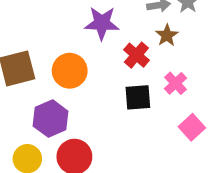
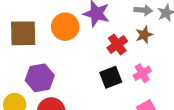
orange circle: (70, 71) -> (65, 27), moved
black square: (138, 97) -> (111, 77), turned -30

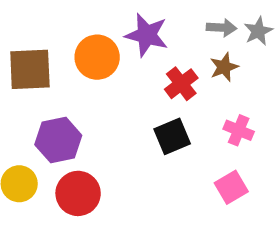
pink cross: (142, 73) -> (239, 130), moved, turned -36

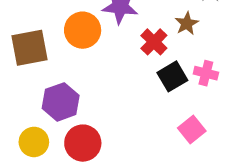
black square: (172, 136) -> (172, 76), moved
pink square: (231, 187) -> (192, 129), moved

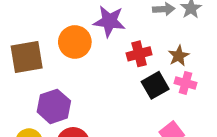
brown star: (187, 23) -> (179, 56), moved
red cross: (154, 42) -> (139, 54), turned 30

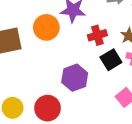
purple hexagon: (54, 106) -> (75, 78), moved

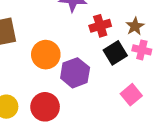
orange circle: (46, 27) -> (46, 55), moved

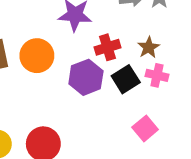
orange circle: (46, 55) -> (37, 56), moved
purple hexagon: (75, 73) -> (86, 77), moved

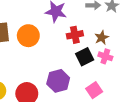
purple hexagon: (86, 77) -> (58, 81), moved

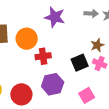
red cross: (75, 35) -> (43, 56), moved

